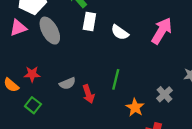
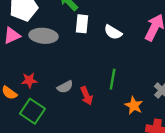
gray ellipse: (50, 31) -> (43, 36), turned -52
green square: (33, 105) -> (32, 111), size x1.5

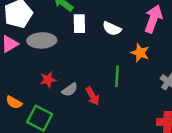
red star: (29, 80) -> (48, 80), moved
orange star: (134, 106) -> (140, 53), moved

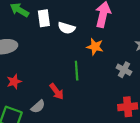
white rectangle: (79, 24) -> (44, 18), moved
gray semicircle: (70, 90) -> (38, 107), moved

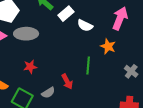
white rectangle: (44, 18) -> (66, 14), turned 49

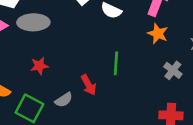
orange star: (108, 46) -> (158, 34), moved

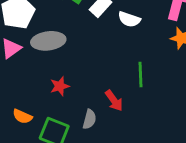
gray semicircle: (64, 100) -> (89, 119), turned -36

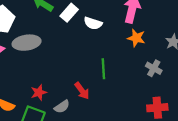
red star: (60, 86) -> (39, 92), moved
gray semicircle: (89, 119) -> (62, 107), turned 42

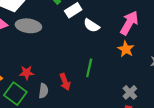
gray cross: (154, 68) -> (130, 92), moved
gray semicircle: (62, 107) -> (43, 91), turned -64

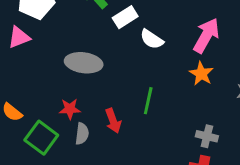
gray ellipse: (28, 26) -> (84, 63), moved
red star: (27, 73) -> (70, 109), moved
gray cross: (130, 92) -> (207, 136), turned -32

